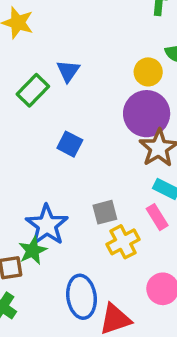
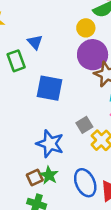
green rectangle: (33, 90) -> (16, 61), turned -48
blue square: (70, 144) -> (50, 88), size x1.6
green star: (33, 250) -> (49, 175), moved

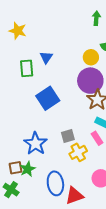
blue square: (50, 88) -> (48, 98), turned 30

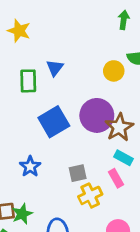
purple circle: (90, 81) -> (97, 115), moved
blue star: (35, 144) -> (30, 166), moved, size x0.7

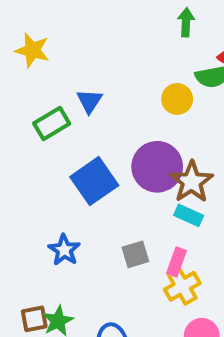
green rectangle: (28, 81) -> (52, 124), turned 65
cyan rectangle: (124, 158) -> (189, 215), moved
pink rectangle: (116, 178) -> (177, 262), moved, turned 54
yellow cross: (90, 195) -> (182, 286), moved

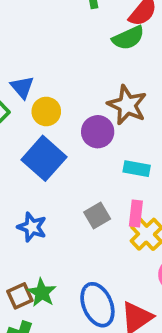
yellow circle: (177, 99) -> (46, 111), moved
purple circle: (157, 167) -> (98, 132), size x0.7
brown star: (192, 182) -> (127, 105), moved

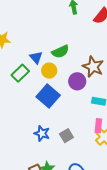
green semicircle: (128, 38) -> (60, 52), moved
gray square: (97, 215) -> (66, 136), moved

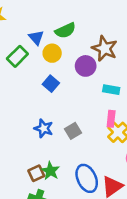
blue square: (48, 96) -> (51, 84), size x0.6

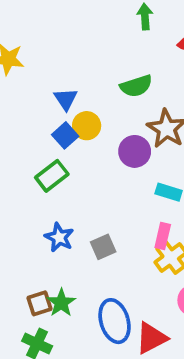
green semicircle: (65, 30) -> (136, 86), moved
green rectangle: (17, 56) -> (52, 176), moved
blue square: (51, 84) -> (65, 135), moved

